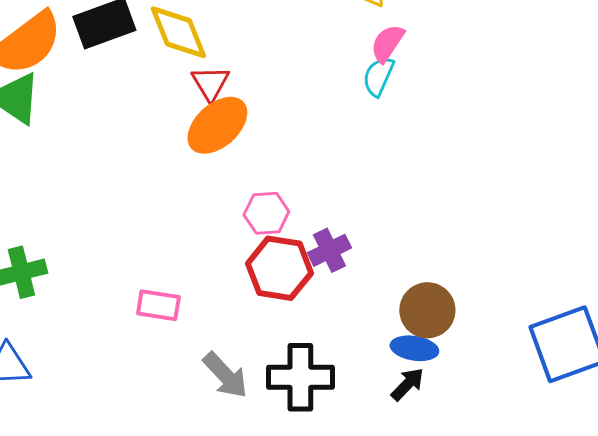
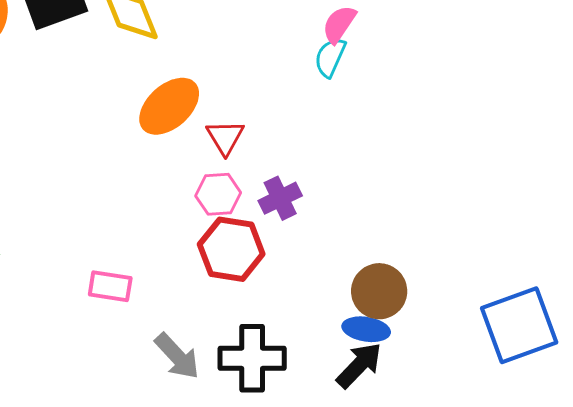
red triangle: (210, 83) -> (225, 137), moved
purple cross: (329, 250) -> (280, 198), moved
black arrow: (407, 384) -> (359, 365), size x1.4

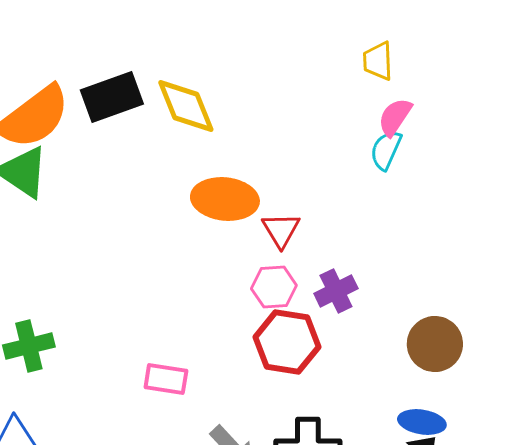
orange ellipse: (169, 106) -> (225, 199), turned 48
brown circle: (379, 291) -> (435, 344), moved

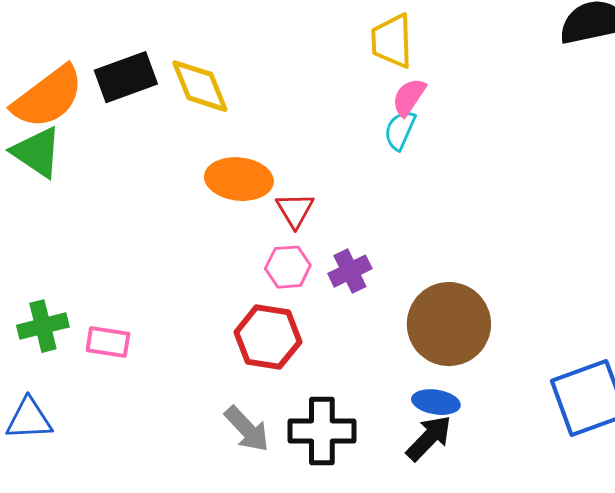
yellow trapezoid: (378, 61) -> (392, 41), size x1.4
red hexagon: (287, 342) -> (268, 337), moved
brown circle: (435, 344) -> (449, 324), size x1.5
pink rectangle: (166, 379) -> (108, 342), moved

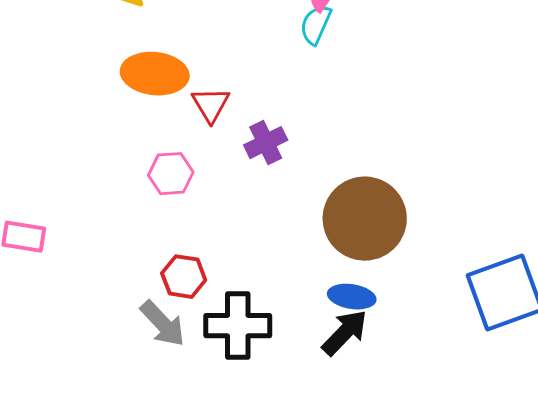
pink hexagon: (288, 267) -> (171, 174), moved
purple cross: (350, 271) -> (266, 143), moved
red hexagon: (268, 337) -> (184, 277), moved, size x0.7

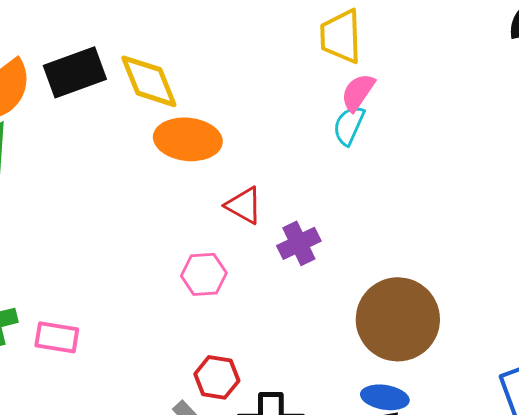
orange ellipse: (155, 74) -> (188, 139), moved
red triangle: (211, 105) -> (244, 205), turned -30

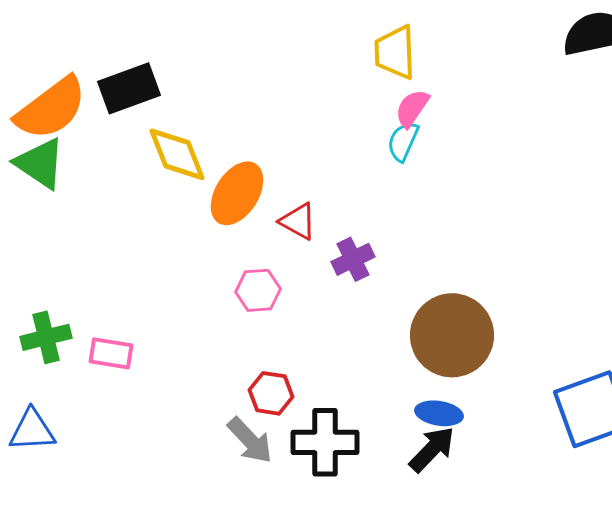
yellow diamond: (149, 81) -> (177, 154), moved
orange ellipse: (188, 139) -> (237, 193), moved, turned -64

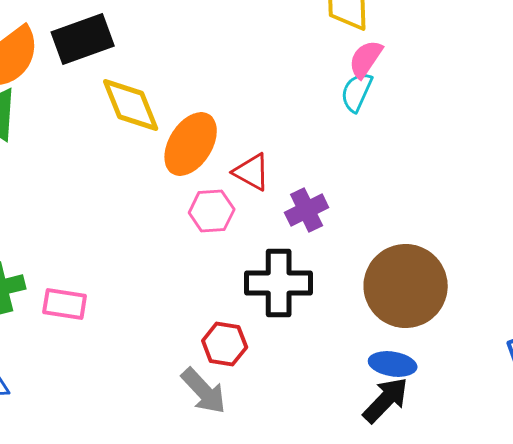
pink hexagon: (258, 290) -> (212, 211), moved
black cross: (325, 442) -> (279, 283), moved

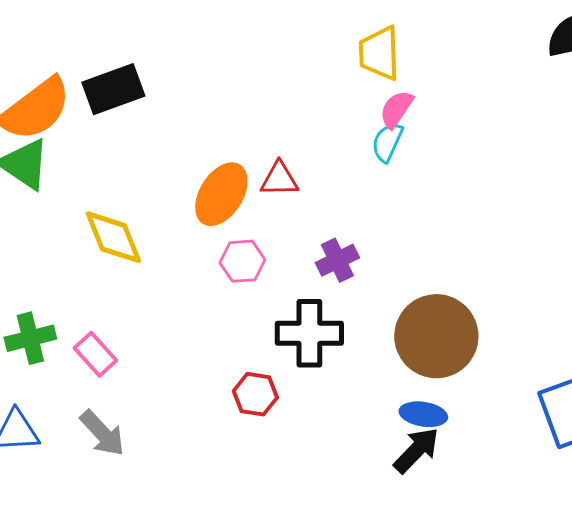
yellow diamond: (131, 105) -> (113, 237), moved
red triangle: (252, 172) -> (279, 179), moved, turned -30
pink rectangle: (65, 304) -> (95, 354), turned 39
gray arrow: (204, 391) -> (102, 433), moved

